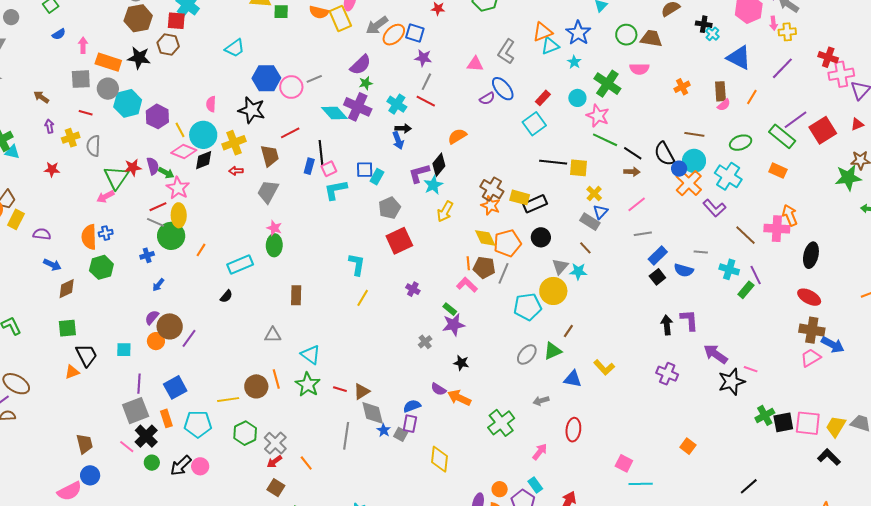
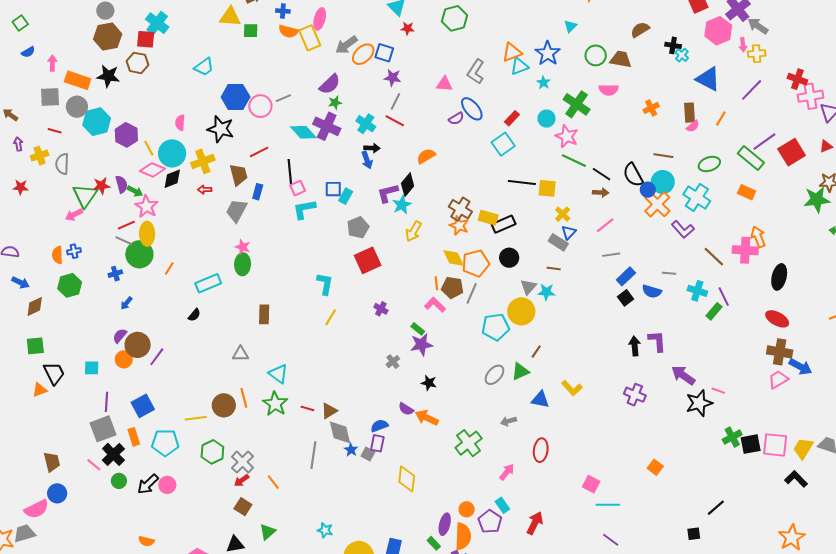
blue rectangle: (309, 166) -> (258, 192), moved
orange semicircle: (89, 237) -> (57, 255), size x0.7
brown line: (585, 248) -> (554, 268), turned -40

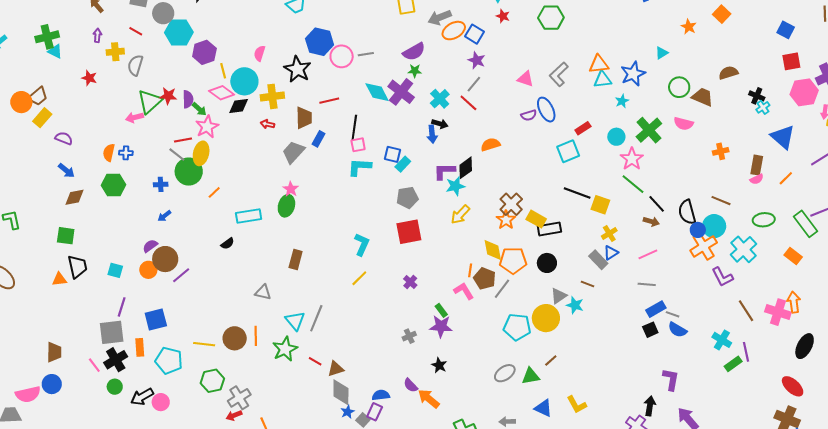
gray line: (669, 273) -> (673, 314), moved
black arrow: (635, 346) -> (650, 406), moved
gray line: (313, 455) -> (316, 318), moved

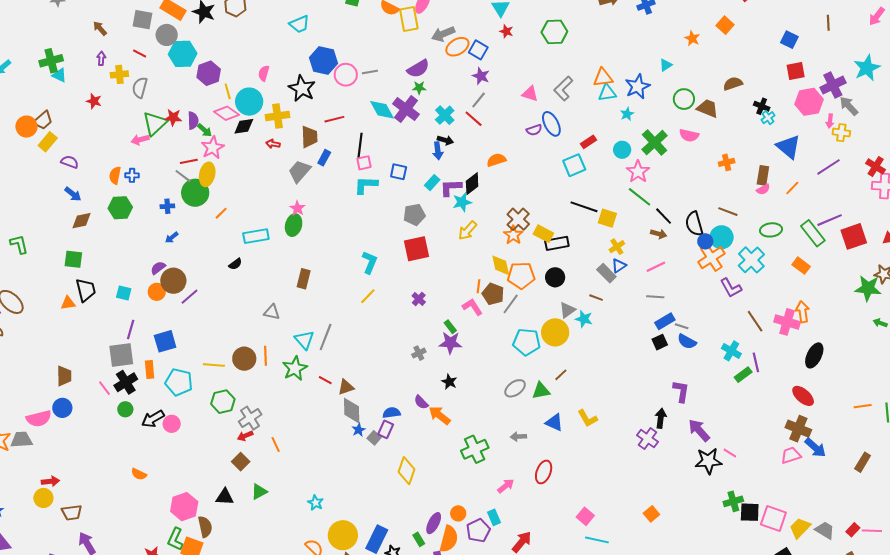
cyan rectangle: (403, 164) -> (432, 183), moved

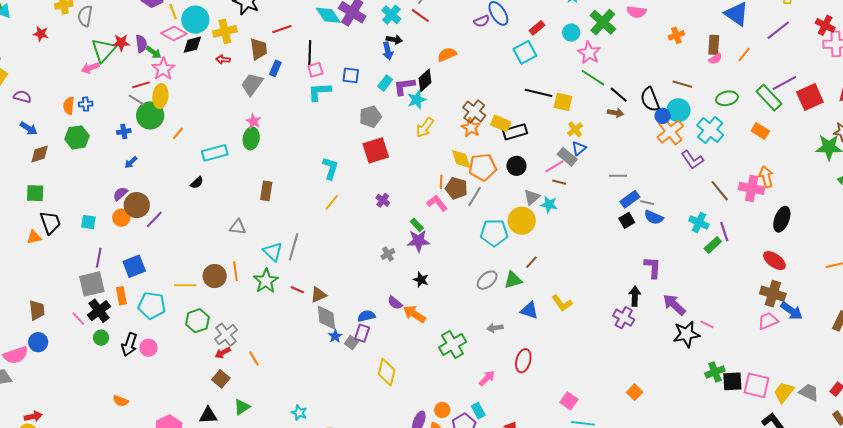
pink line: (656, 267) -> (555, 166), moved
black arrow: (153, 419) -> (129, 344), turned -35

